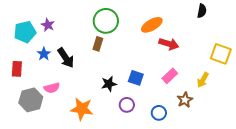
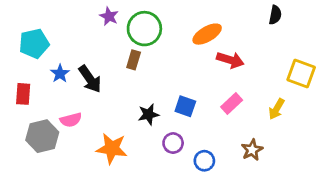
purple star: (48, 25) -> (109, 16), moved
brown star: (185, 100) -> (252, 150), moved
blue circle: (159, 113) -> (204, 161), moved

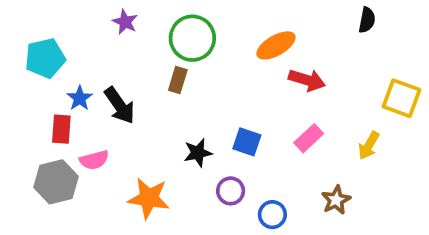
purple star: (109, 16) -> (125, 22), moved
red rectangle: (23, 94) -> (61, 129), moved

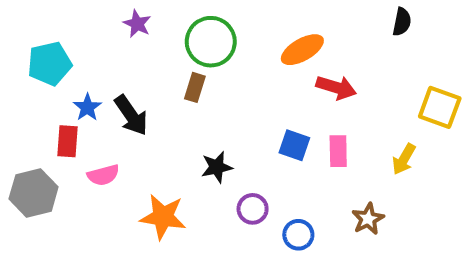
pink rectangle: (309, 138) -> (338, 151), turned -48
blue square: (247, 142) -> (294, 145), moved
gray hexagon: (56, 182) -> (34, 193), moved

